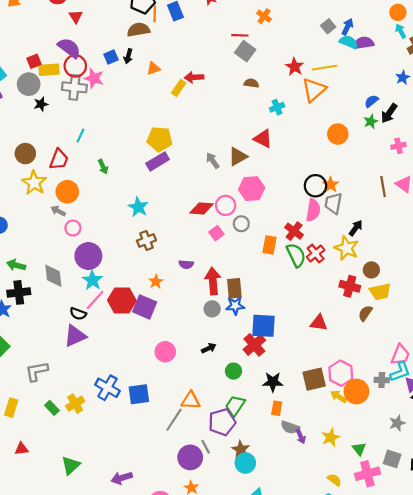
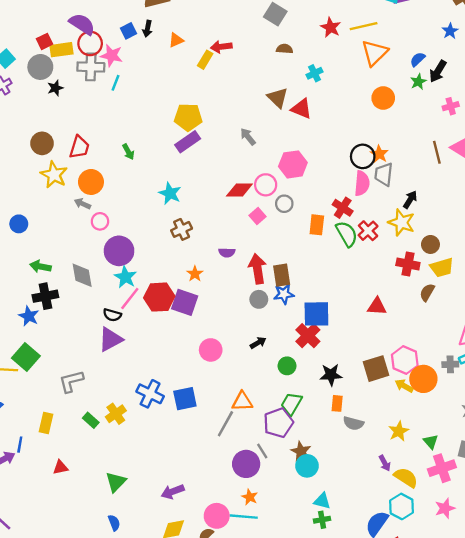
orange triangle: (314, 90) -> (375, 53), moved
cyan line: (81, 136) -> (116, 83), moved
brown triangle: (238, 157) -> (278, 98), moved, turned -42
purple arrow: (301, 436) -> (385, 463), moved
yellow semicircle: (334, 480) -> (406, 477), size x1.5

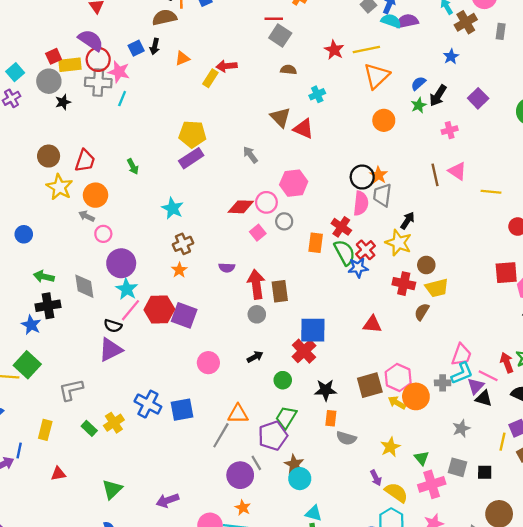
orange star: (195, 274) -> (179, 270), moved
blue star: (284, 294) -> (358, 268), moved

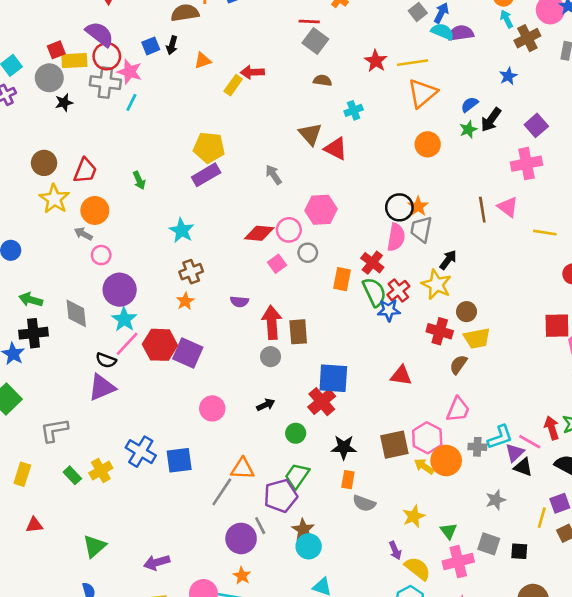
pink cross: (450, 130) -> (526, 164), moved, size x1.6
pink trapezoid: (461, 355) -> (458, 409), moved

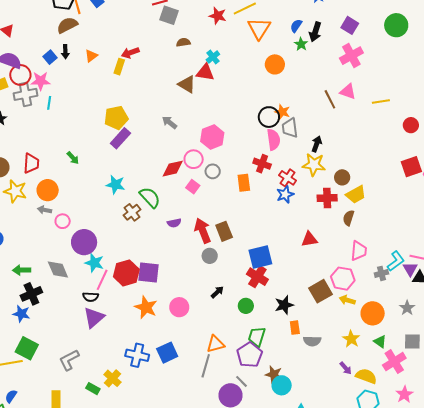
red triangle: (336, 149) -> (205, 72), moved
green semicircle: (374, 292) -> (150, 197), moved
orange star: (185, 301) -> (146, 307), moved, size x1.6
orange circle: (446, 461) -> (373, 313), moved

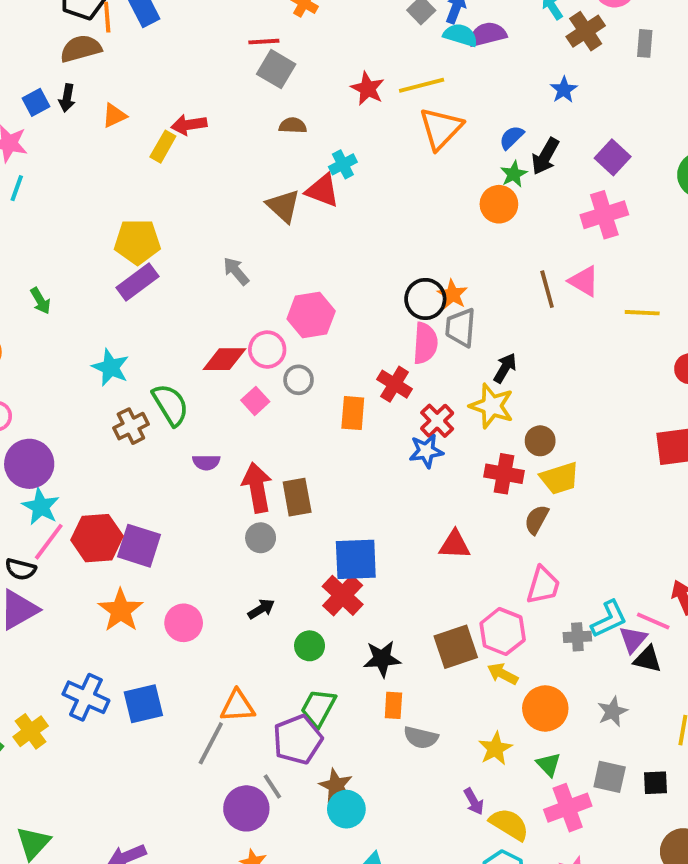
orange circle: (275, 64) -> (499, 204), moved

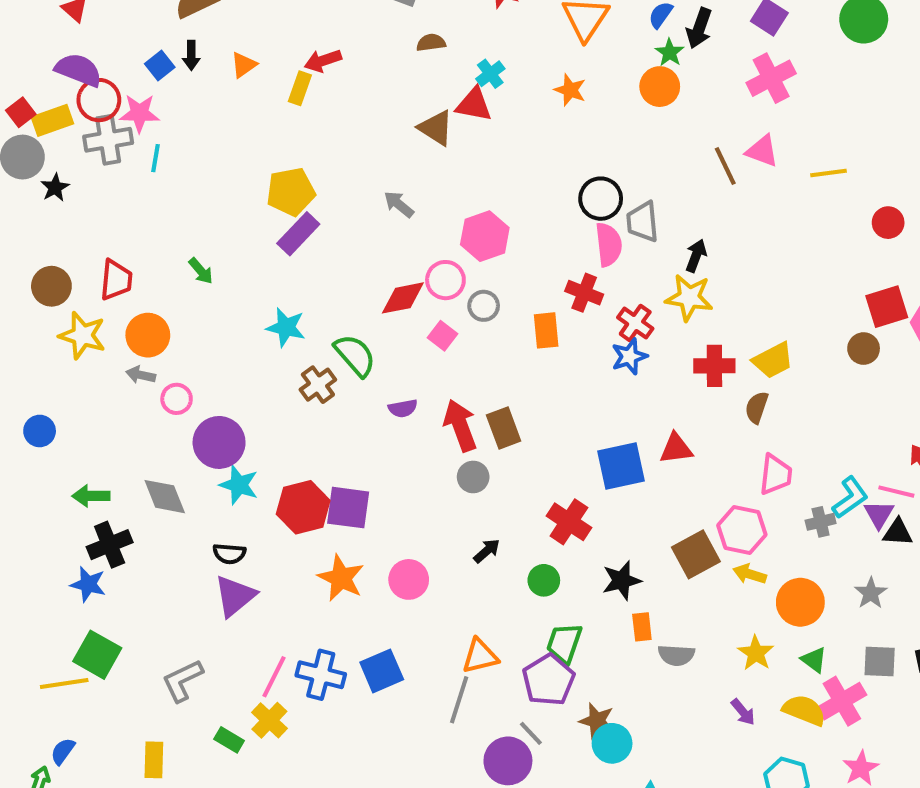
orange star: (452, 294) -> (570, 90), moved
brown circle: (540, 441) -> (864, 349), moved
pink line: (49, 542) -> (274, 677), moved
blue square: (356, 559) -> (621, 466), moved
yellow semicircle: (509, 824) -> (804, 710), moved

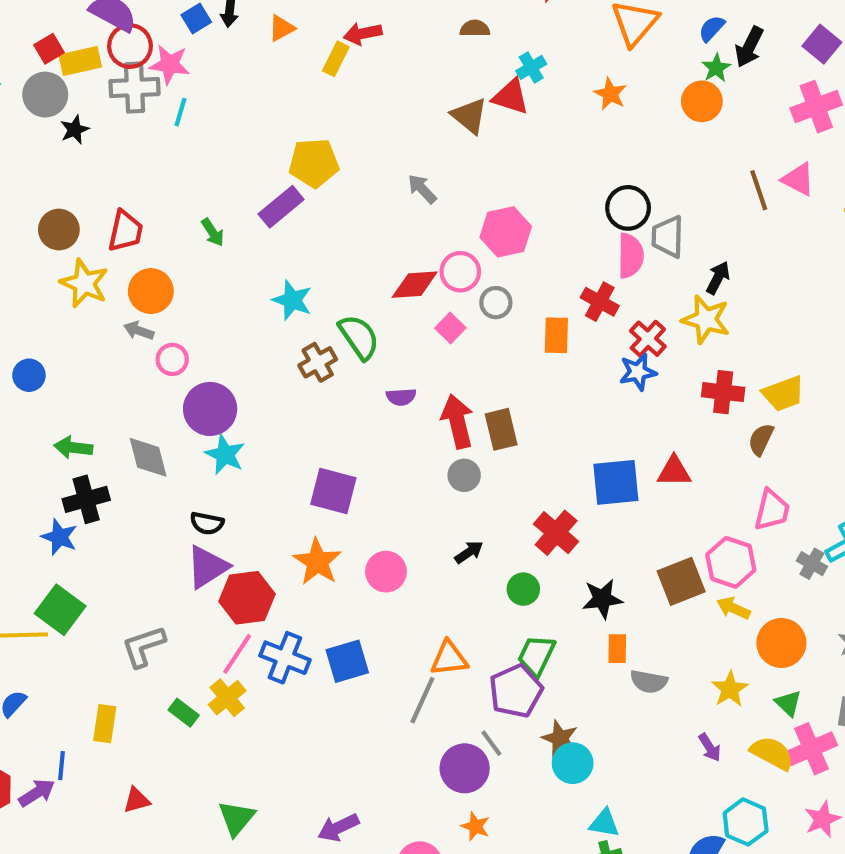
purple rectangle: (298, 234) -> (281, 207), moved
red hexagon: (303, 507) -> (247, 598), moved
gray cross: (821, 522) -> (812, 564), turned 36

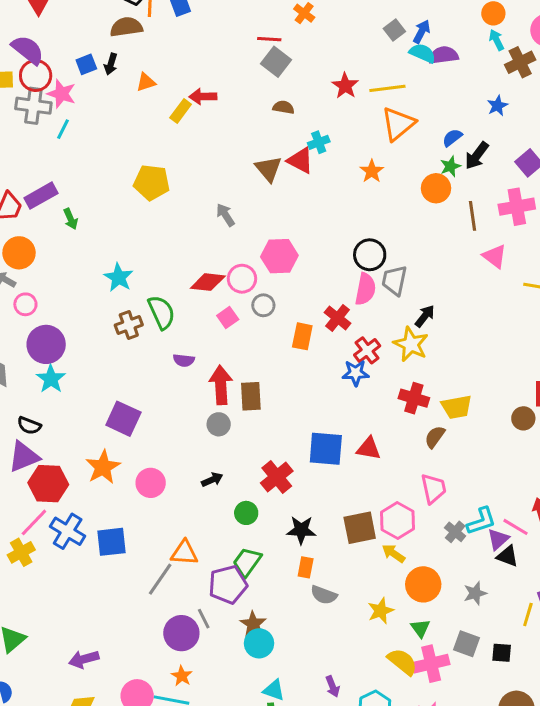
brown line: (759, 190) -> (472, 216), moved
purple rectangle: (281, 207) -> (41, 196), moved
pink trapezoid: (772, 510) -> (434, 489), turned -36
purple arrow: (710, 747) -> (333, 686), moved

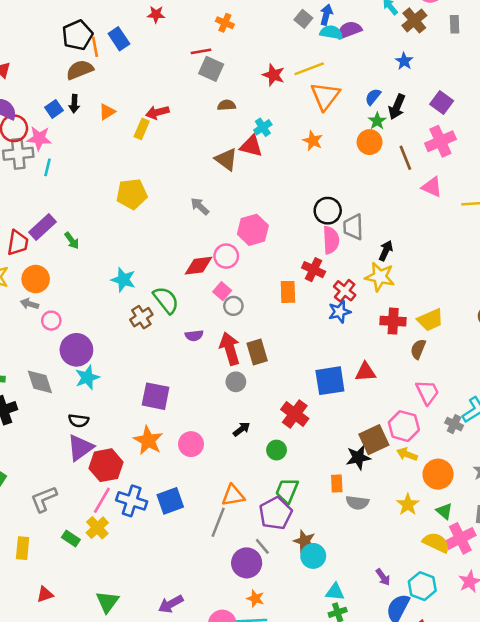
gray circle: (263, 305) -> (233, 306), moved
cyan star: (51, 379) -> (87, 377), turned 30
black star: (301, 530) -> (358, 457), moved

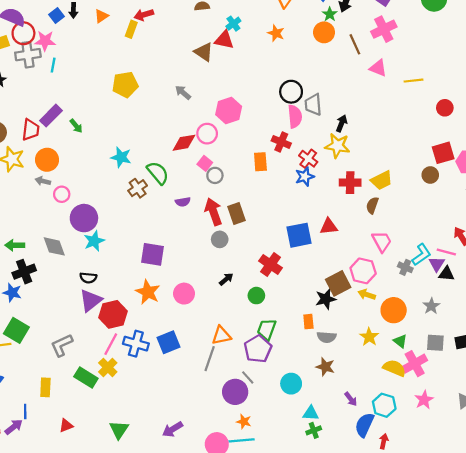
green rectangle: (71, 538) -> (86, 377), size x1.5
brown star: (304, 541) -> (325, 367), moved

